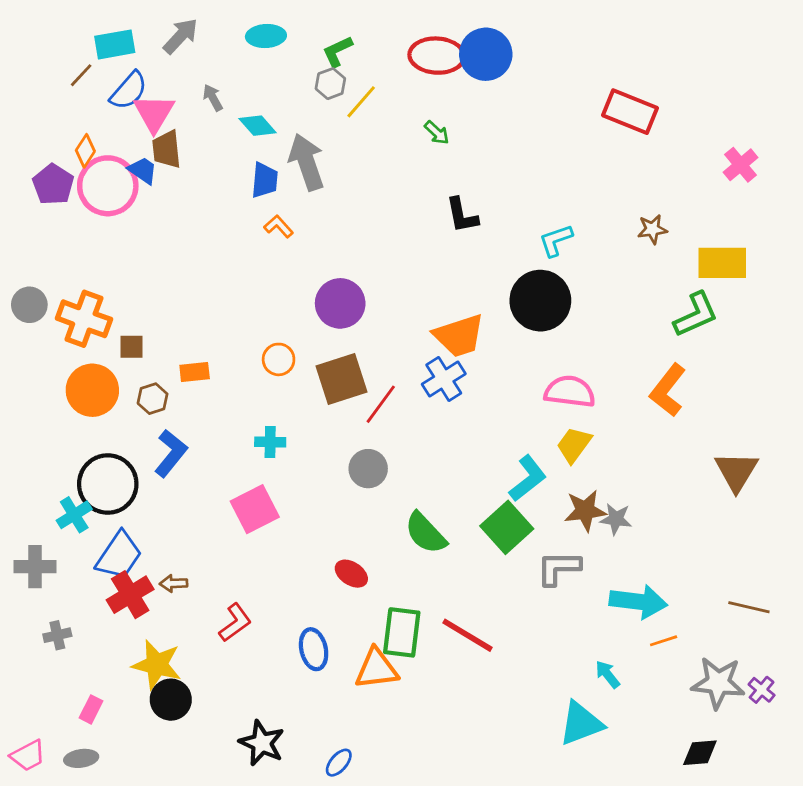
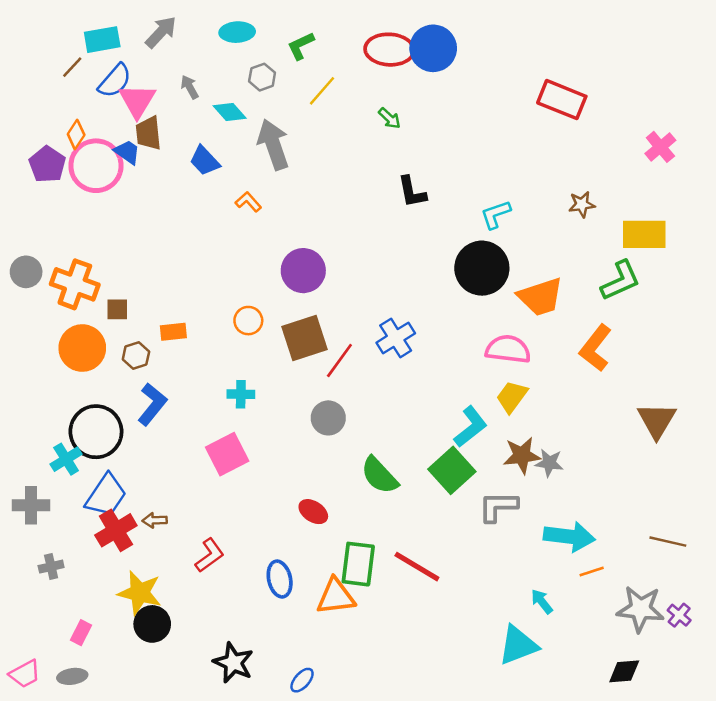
gray hexagon: (330, 84) -> (262, 77), moved
blue trapezoid: (265, 180) -> (205, 161), moved, turned 132
orange trapezoid: (459, 336) -> (541, 297), moved

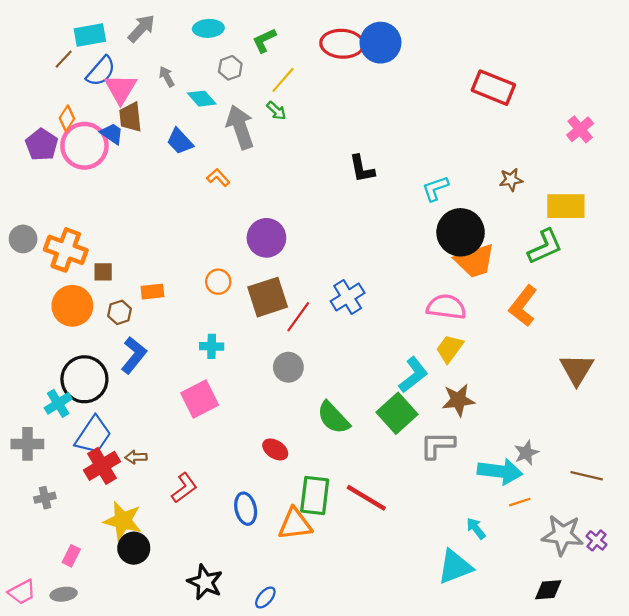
green arrow: (389, 118) -> (276, 111), moved
black circle: (482, 268) -> (461, 232), moved
gray star: (549, 463) -> (526, 453), moved, turned -30

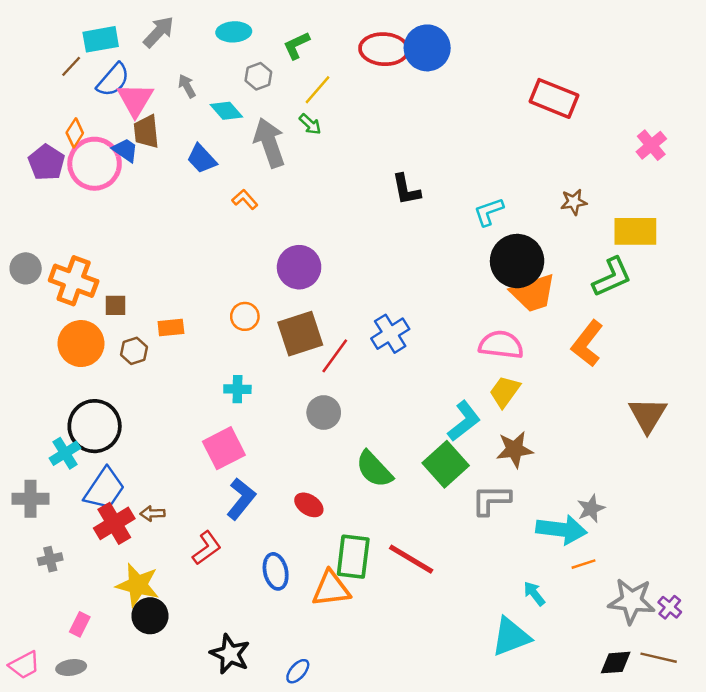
blue L-shape: (134, 355) -> (241, 499), moved
brown line: (587, 476) -> (659, 658), moved

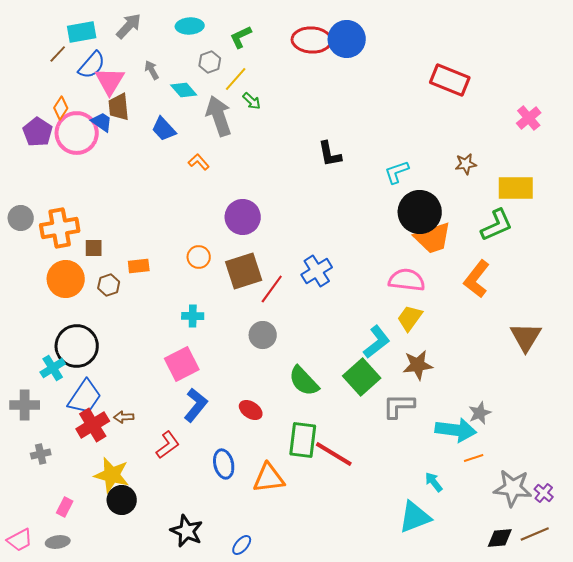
yellow line: (317, 90) -> (236, 79), moved
orange cross: (74, 281) -> (60, 228), turned -30
green rectangle: (353, 557) -> (303, 440), moved
brown line: (659, 658) -> (535, 534), turned -36

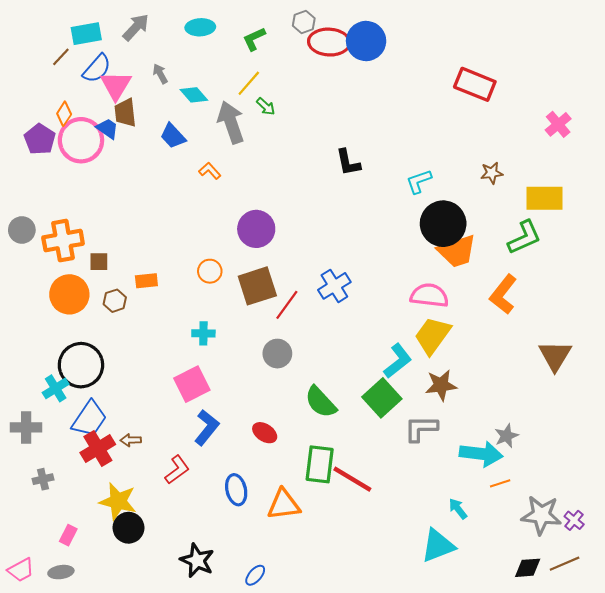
gray hexagon: (210, 62) -> (304, 22), moved
yellow trapezoid: (410, 318) -> (433, 336), size x1.4

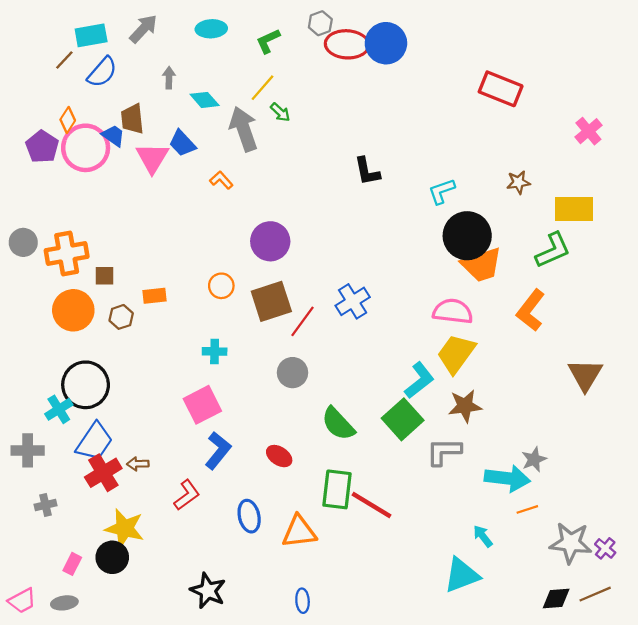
gray arrow: (160, 74) -> (169, 78), turned 30
pink triangle: (116, 85) -> (152, 158), moved
black circle: (128, 528) -> (112, 557), moved
blue ellipse: (255, 575) -> (303, 601), moved, turned -45

